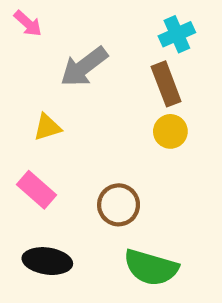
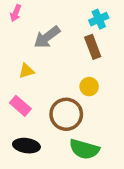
pink arrow: (28, 23) -> (16, 13), turned 70
yellow circle: (170, 131) -> (89, 87), moved
brown circle: (119, 205) -> (66, 114), size x1.4

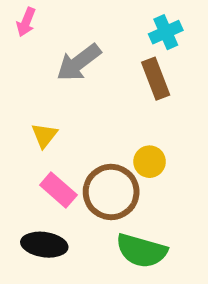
yellow triangle: (26, 71) -> (44, 135), moved, turned -35
yellow circle: (89, 87) -> (150, 162), moved
pink rectangle: (20, 106) -> (58, 190), moved

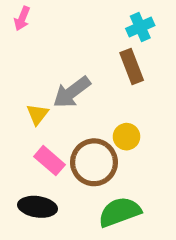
gray arrow: (79, 62) -> (72, 92), moved
green semicircle: (141, 251) -> (120, 212), turned 144

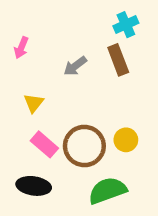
pink arrow: (22, 19) -> (21, 48), moved
gray arrow: (72, 92) -> (75, 66), moved, size x0.7
yellow circle: (127, 137) -> (126, 140), moved

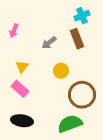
yellow circle: (126, 140) -> (61, 71), moved
pink rectangle: (44, 144) -> (20, 89), moved
brown circle: (84, 146) -> (82, 95), moved

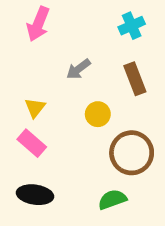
pink arrow: (14, 31) -> (38, 24), moved, size x1.5
brown rectangle: (77, 39) -> (135, 79), moved
green semicircle: (70, 124) -> (112, 199), size x0.7

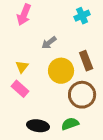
brown rectangle: (135, 79) -> (86, 61), moved
yellow circle: (98, 114) -> (61, 71), size x1.6
black ellipse: (35, 195) -> (38, 126), moved

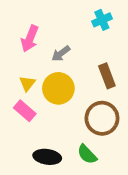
pink arrow: (24, 15) -> (30, 39), moved
yellow circle: (61, 71) -> (58, 88), moved
green semicircle: (70, 124) -> (87, 154), turned -114

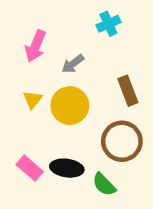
cyan cross: (102, 20) -> (108, 24), moved
pink rectangle: (25, 111) -> (30, 168), moved
black ellipse: (47, 157) -> (67, 168), moved

